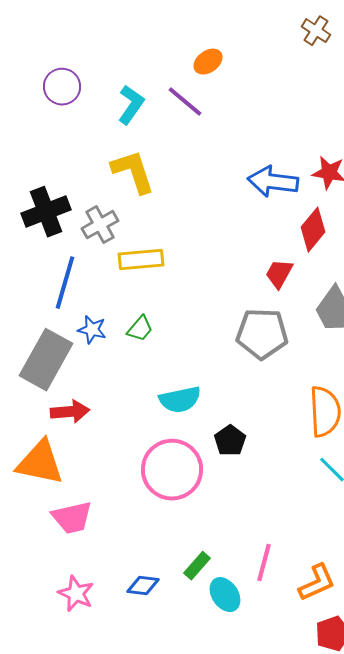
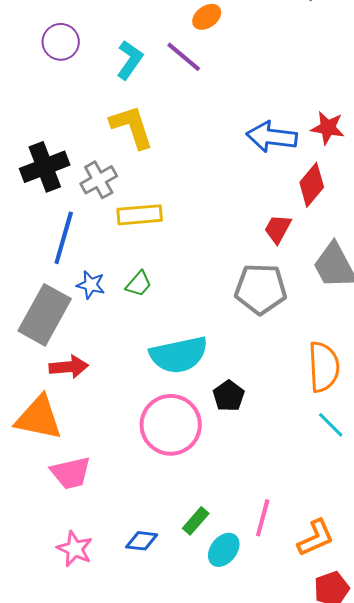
cyan semicircle: (180, 400) -> (179, 355), size x1.4
cyan ellipse: (225, 595) -> (224, 550), turned 72

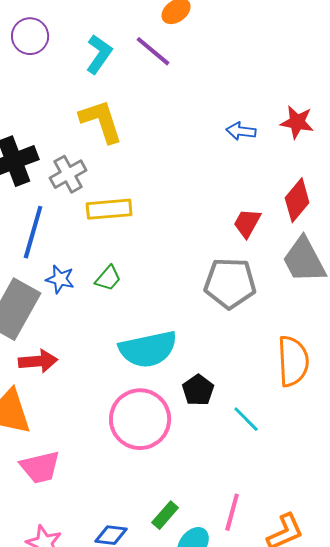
blue arrow: (272, 137) -> (241, 131), size x0.6
red diamond: (312, 185) -> (297, 200), moved
cyan line: (331, 425) -> (246, 419), moved

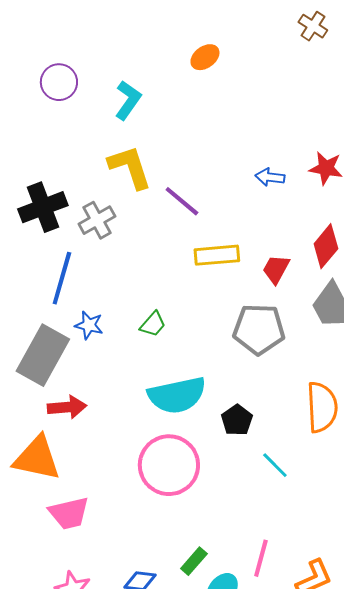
purple line: (153, 51) -> (182, 201), moved
yellow rectangle: (109, 209) -> (217, 255), moved
green trapezoid: (108, 278) -> (153, 324), moved
black pentagon: (198, 390) -> (237, 420), moved

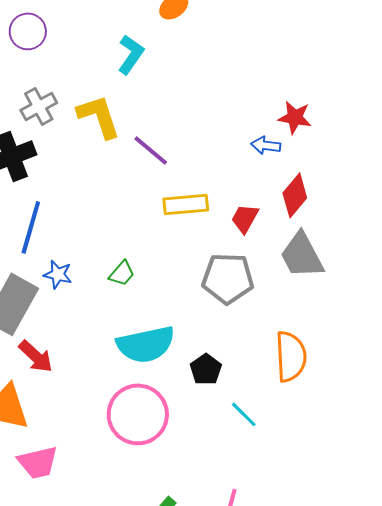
cyan L-shape: (128, 100) -> (131, 54), moved
blue arrow: (270, 177) -> (266, 145), moved
gray cross: (97, 220) -> (39, 106), moved
red arrow: (67, 407) -> (36, 356), turned 48

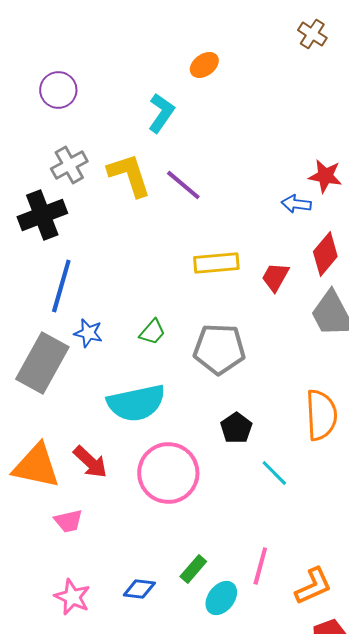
purple line: (151, 150) -> (183, 185), moved
gray pentagon: (228, 278) -> (219, 349), moved
cyan semicircle: (146, 344) -> (136, 403), moved
red arrow: (36, 356) -> (90, 462), moved
pink trapezoid: (38, 462) -> (68, 521), size x0.7

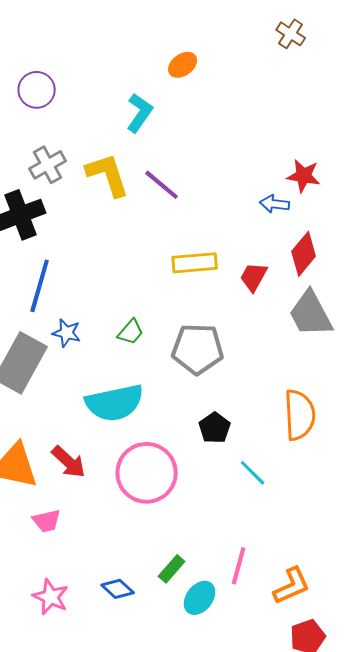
blue diamond: (139, 589) -> (118, 589), turned 36

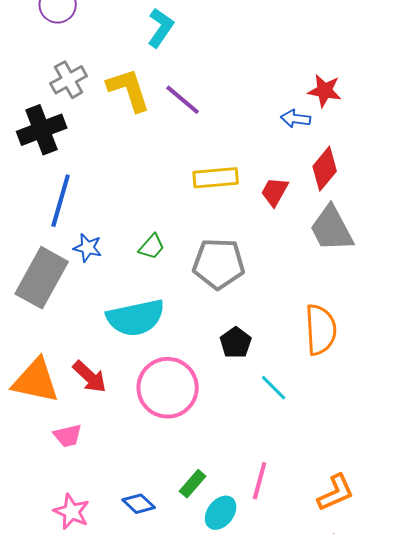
orange L-shape: (292, 586) -> (336, 493), moved

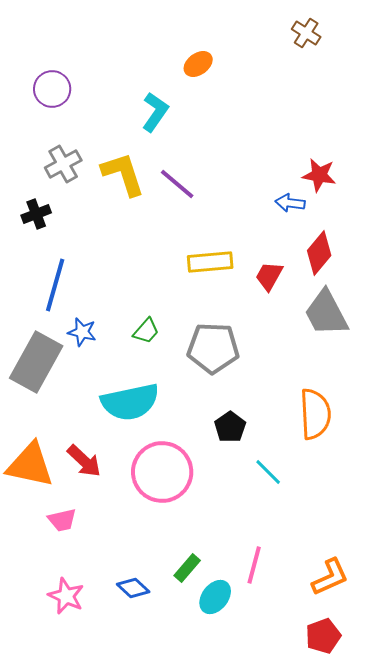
black cross: (42, 130) -> (36, 214), size x0.6

